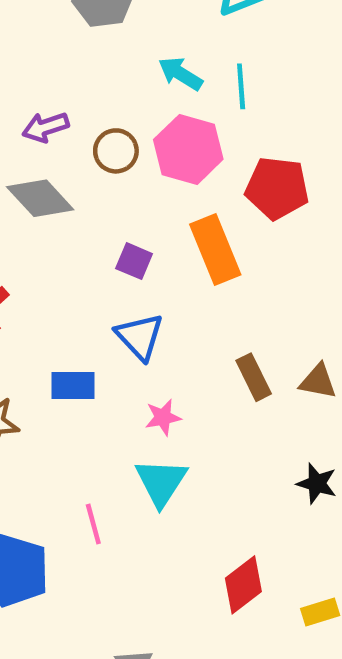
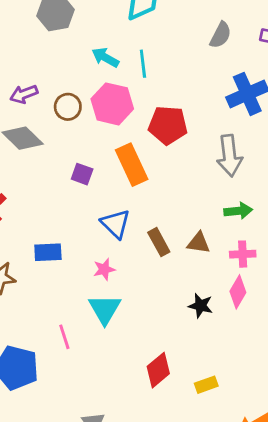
blue triangle: (140, 337) -> (116, 224), moved

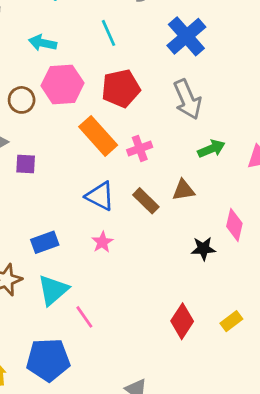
cyan line: (143, 64) -> (108, 33), moved
purple square: (82, 174) -> (26, 164), moved
pink cross: (243, 254) -> (140, 148), moved
cyan triangle: (105, 309) -> (53, 290), moved, turned 36

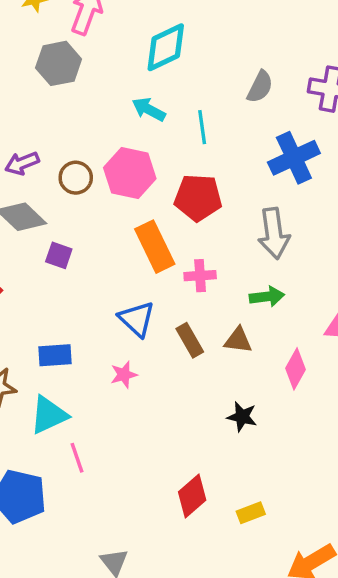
cyan arrow: (43, 43) -> (149, 109), moved
green arrow: (211, 149) -> (267, 297), moved
pink diamond: (234, 225) -> (296, 369), moved

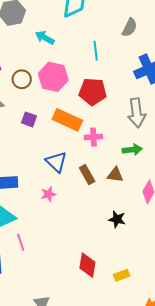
cyan arrow: (149, 109) -> (45, 38), moved
orange rectangle: (155, 247) -> (67, 120), turned -40
purple square: (59, 255) -> (29, 119), moved
red diamond: (192, 496) -> (87, 265), turned -40

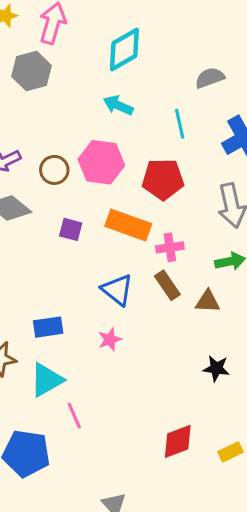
gray semicircle: (129, 27) -> (210, 78), turned -132
cyan arrow: (45, 38) -> (118, 105), moved
cyan line: (96, 51) -> (180, 124), moved
brown rectangle: (87, 175) -> (167, 285), moved
red diamond: (87, 265) -> (178, 441), turned 65

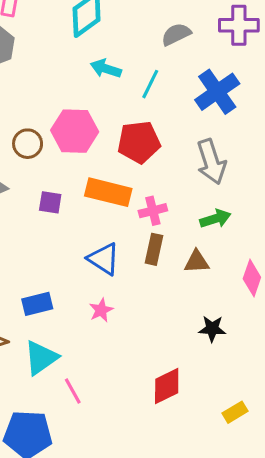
cyan arrow: (118, 105) -> (106, 69), moved
cyan line: (180, 124) -> (150, 84), turned 44
brown rectangle: (167, 285) -> (154, 249), turned 52
red diamond: (178, 441) -> (167, 386), moved

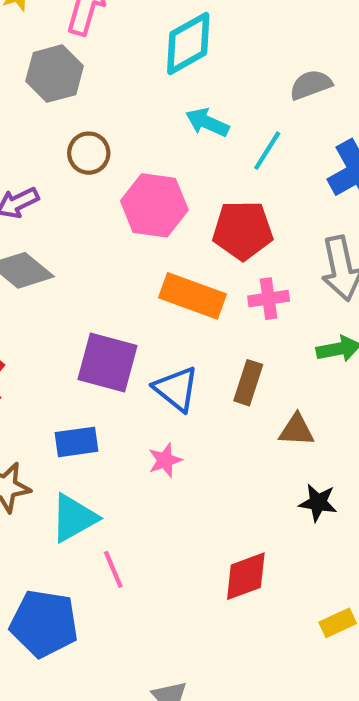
brown circle: (28, 144) -> (89, 153), moved
purple square: (50, 202) -> (108, 363), moved, size x1.8
pink cross: (153, 211) -> (269, 299), moved
brown triangle: (197, 262) -> (297, 430), moved

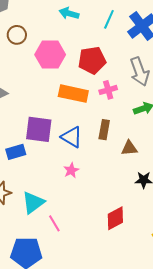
cyan line: (267, 151) -> (109, 19), moved
blue rectangle: (76, 442) -> (16, 152), moved

